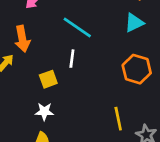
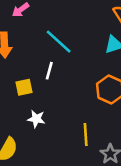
white star: (44, 112) -> (36, 119), moved

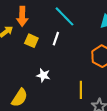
yellow square: (24, 87) -> (31, 41), moved, turned 32

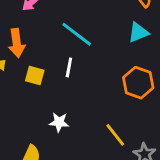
yellow line: (81, 90) -> (115, 135), turned -30

